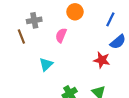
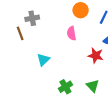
orange circle: (75, 12) -> (81, 10), moved
pink semicircle: (61, 35) -> (71, 33), moved, turned -32

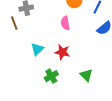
red star: (96, 56) -> (62, 52), moved
green cross: (65, 87) -> (51, 76), moved

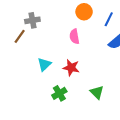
brown line: (14, 23) -> (20, 36), turned 56

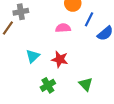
blue line: (109, 19) -> (89, 19), moved
pink semicircle: (74, 36) -> (63, 28), turned 96

